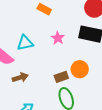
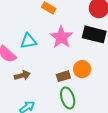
pink star: (58, 38) -> (61, 37), size x1.6

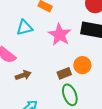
cyan triangle: (28, 41) -> (25, 28), moved

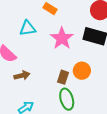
brown rectangle: (64, 73) -> (63, 77), turned -56

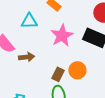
brown arrow: (22, 75) -> (27, 57), moved

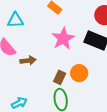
cyan triangle: (29, 21) -> (16, 20), moved

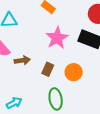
brown rectangle: (60, 77) -> (48, 69), moved

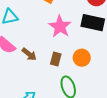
brown arrow: (22, 60) -> (29, 54), turned 56

